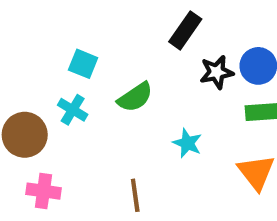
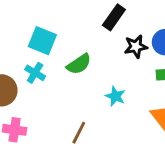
cyan square: (83, 64) -> (42, 41), size x1.4
brown line: (135, 195) -> (79, 133), turned 35

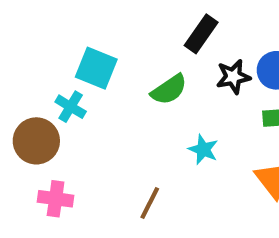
green semicircle: (79, 64) -> (169, 90), moved
cyan cross: (35, 73) -> (71, 107), moved

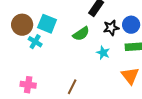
brown circle: (36, 141) -> (22, 25), moved
cyan star: (203, 149) -> (103, 53), moved

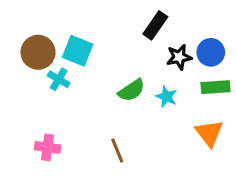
green semicircle: (81, 34) -> (132, 90), moved
brown line: (72, 87) -> (117, 151), turned -49

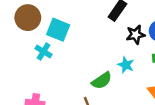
brown circle: (38, 52) -> (28, 18), moved
green semicircle: (132, 90) -> (102, 81), moved

